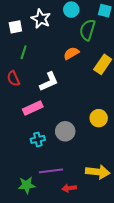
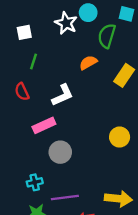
white star: (41, 19) -> (66, 23), moved
gray circle: (65, 131) -> (60, 152), moved
cyan cross: (38, 139) -> (35, 182), moved

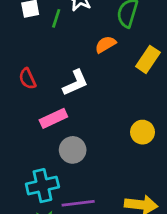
green line: (34, 61) -> (56, 18), moved
cyan cross: (35, 182) -> (42, 186), size x1.6

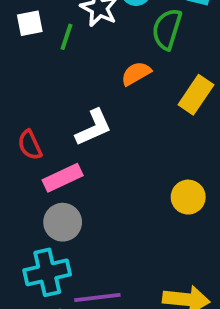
red semicircle: (27, 79) -> (30, 145), moved
gray circle: (73, 150) -> (63, 222), moved

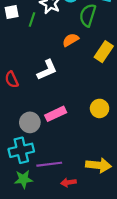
pink rectangle: (63, 178) -> (56, 114), moved

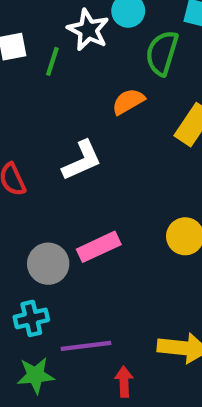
cyan cross: (21, 150) -> (31, 318), size x0.7
red arrow: (68, 182) -> (124, 382), turned 96

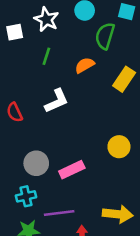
white star: (88, 30) -> (46, 19), moved
green line: (52, 61) -> (46, 56), moved
pink rectangle: (99, 247) -> (72, 170), moved

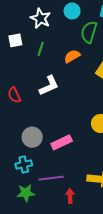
white square: (15, 32) -> (15, 40), moved

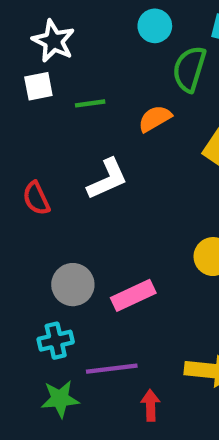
white star: (41, 18) -> (53, 41), moved
green line: (41, 49) -> (90, 103), turned 64

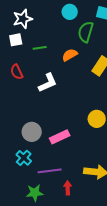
white star: (53, 41) -> (23, 19), turned 30
red semicircle: (36, 198) -> (17, 72), moved
cyan cross: (56, 341) -> (24, 158), turned -35
green star: (60, 399) -> (35, 193), moved

